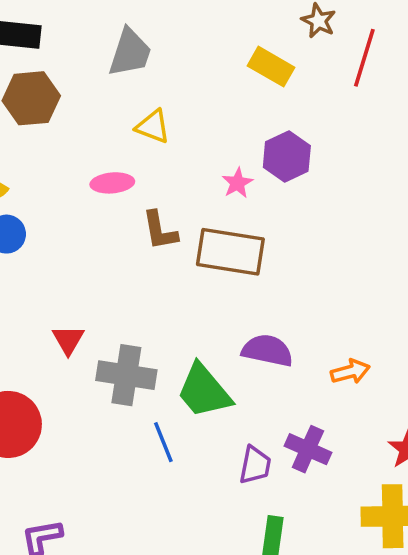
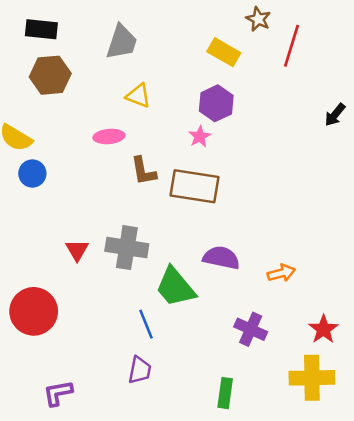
purple hexagon: (287, 156) -> (216, 103), moved
gray cross: (126, 375) -> (127, 248), moved
purple trapezoid: (255, 465) -> (140, 370), moved

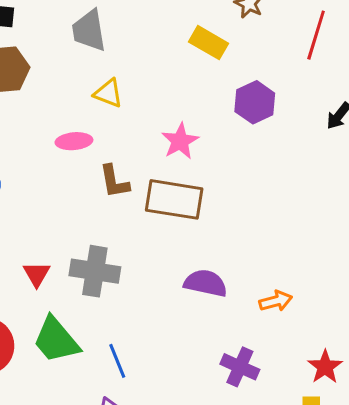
gray trapezoid: (122, 42) -> (89, 31), turned 153
red line: (292, 46) -> (316, 35), moved
purple hexagon: (216, 103) -> (255, 102), moved
pink star: (200, 136) -> (180, 141), size x1.4
green trapezoid: (175, 287) -> (56, 340), moved

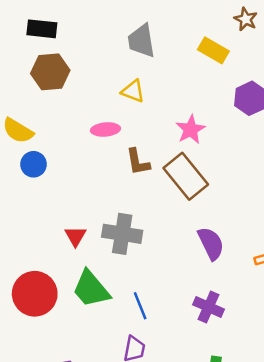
gray trapezoid: (89, 31) -> (141, 41), moved
brown rectangle: (174, 199) -> (186, 176), turned 42
purple semicircle: (205, 283) -> (211, 243), turned 52
purple cross: (240, 367) -> (209, 307), moved

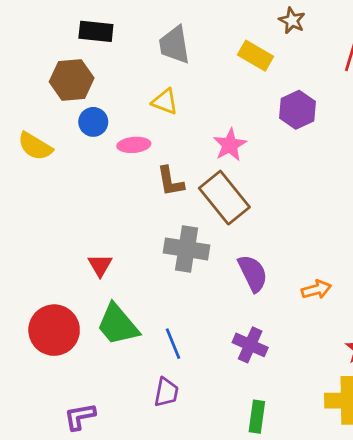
black rectangle: (42, 29) -> (96, 31), moved
blue circle: (34, 164) -> (93, 122), moved
gray cross: (122, 234) -> (187, 249), moved

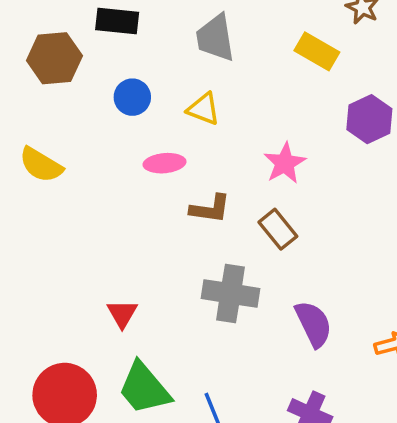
brown hexagon: (72, 80) -> (54, 58), moved
blue circle: (93, 122) -> (132, 97), moved
brown L-shape: (170, 181) -> (210, 209), turned -72
brown rectangle: (224, 198) -> (278, 229), size x0.6

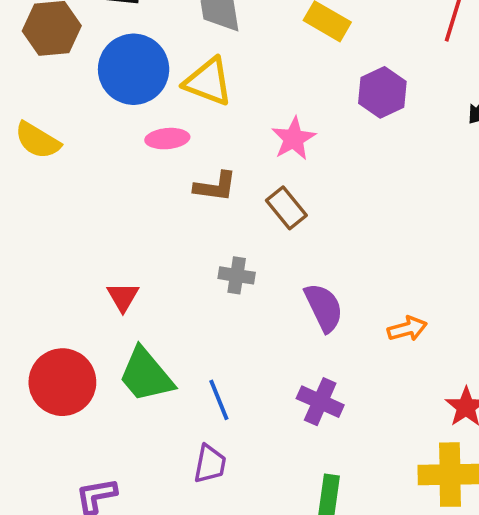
blue circle: (132, 97) -> (134, 69), size x1.8
yellow triangle: (203, 109) -> (208, 82), size x1.4
gray cross: (231, 293) -> (237, 275), size x0.6

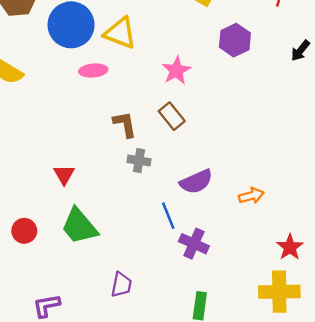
brown L-shape: (215, 187) -> (125, 124), moved, turned -108
purple semicircle: (324, 307) -> (196, 182), turned 92
red circle: (62, 382) -> (24, 231), size x0.6
blue line: (219, 400) -> (168, 216), moved

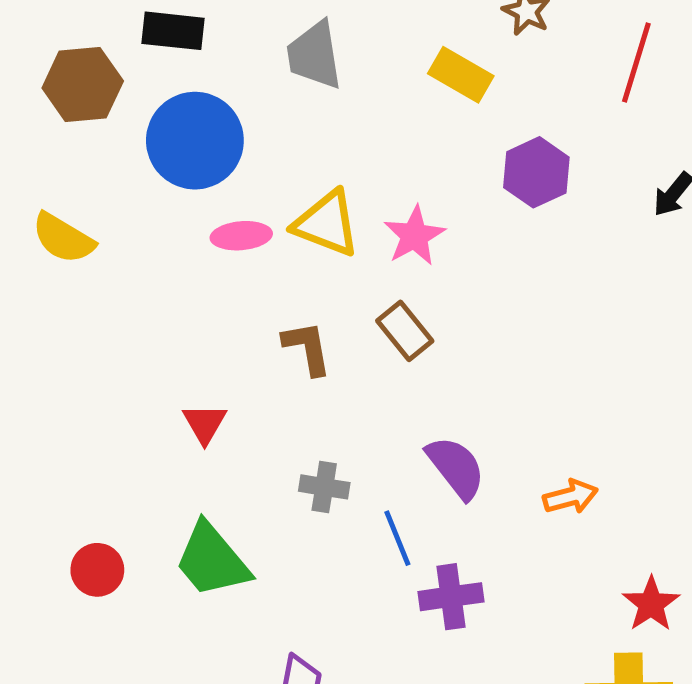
yellow triangle: (120, 33) -> (327, 224), moved
gray cross: (139, 161) -> (324, 487), moved
red triangle: (64, 175) -> (205, 424), moved
purple semicircle: (196, 182) -> (456, 467), turned -104
purple cross: (194, 244) -> (451, 597), turned -32

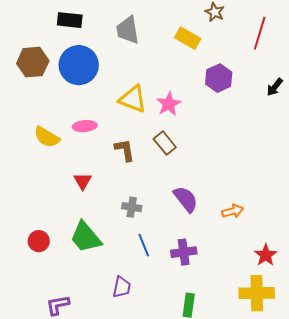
brown hexagon: (83, 84) -> (33, 62), moved
pink ellipse: (241, 236) -> (85, 126), moved
yellow semicircle: (63, 238) -> (47, 137), moved
blue line: (397, 538) -> (144, 245), moved

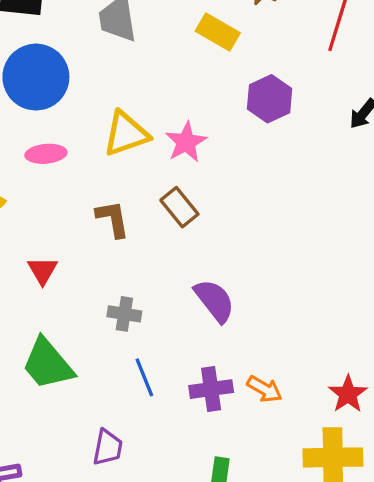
yellow triangle: (133, 99) -> (126, 134), turned -40
pink ellipse: (85, 126) -> (46, 154), moved
orange arrow: (233, 211) -> (264, 389), moved, turned 45

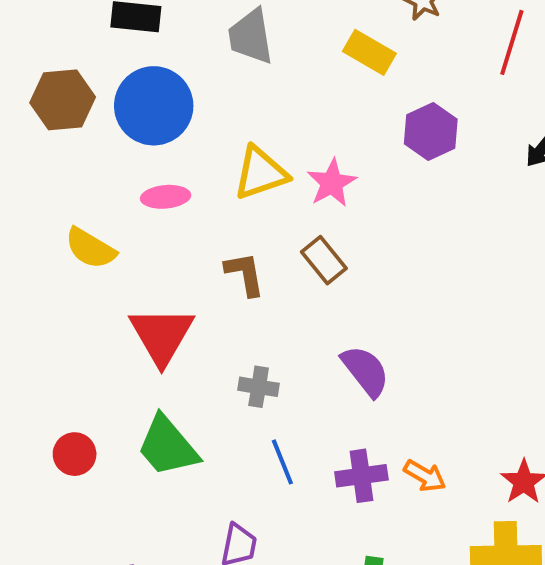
red triangle: (43, 271) -> (162, 335), size x1.8

